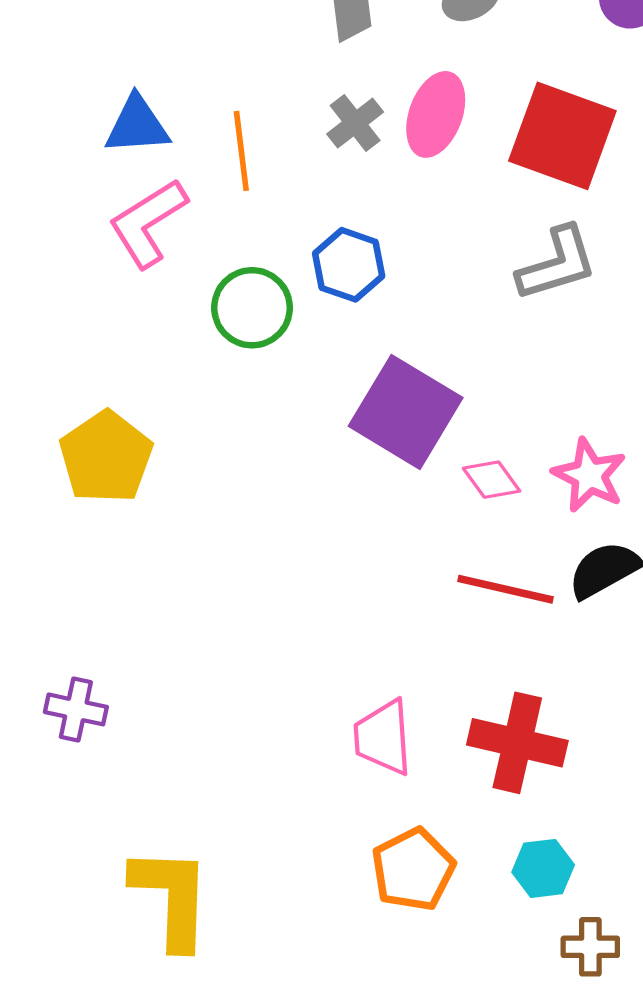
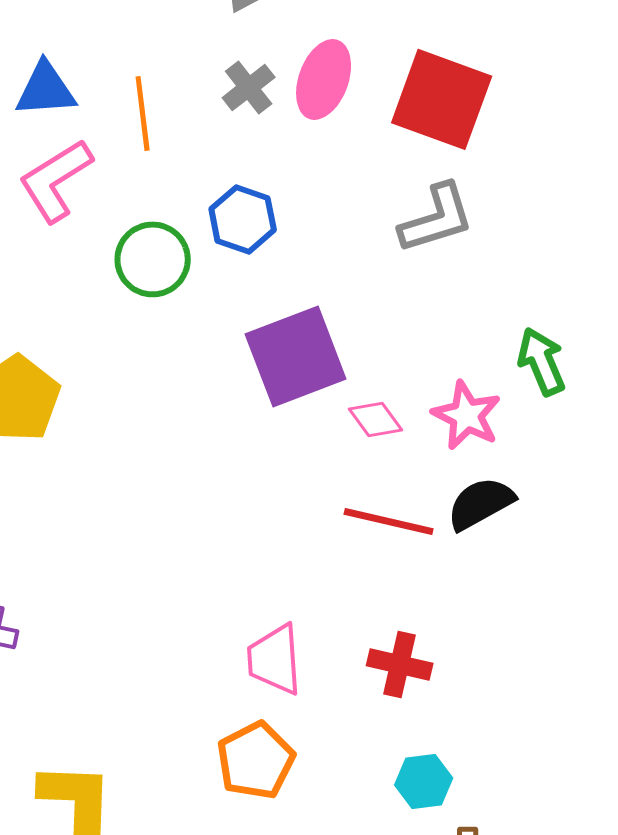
purple square: (406, 412) -> (296, 356), turned 38
red cross: (517, 743) -> (400, 664), size x0.7
orange pentagon: (413, 870) -> (256, 760), moved

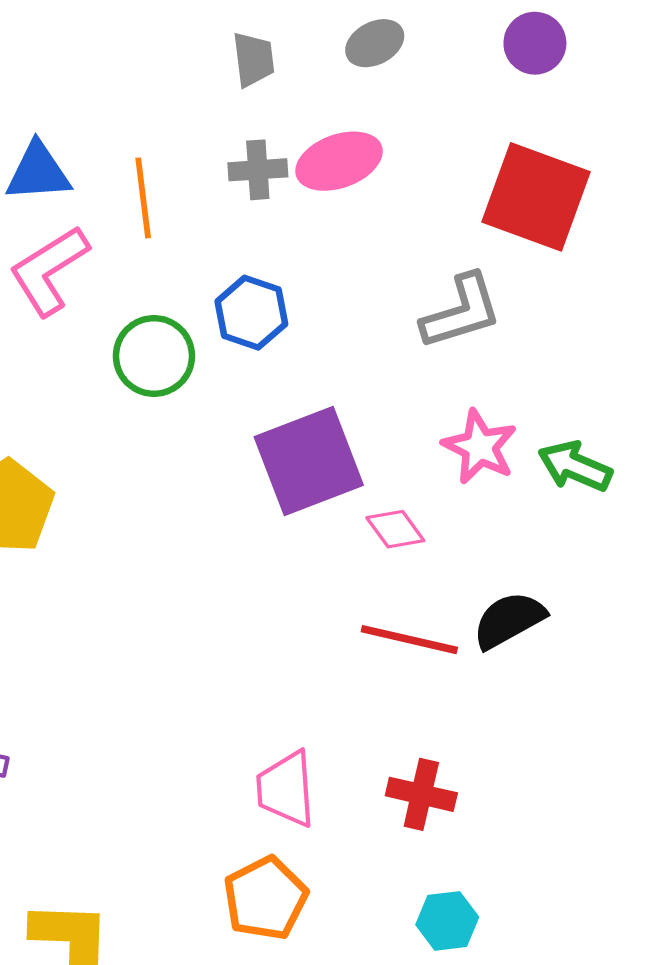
pink ellipse: (324, 79) -> (339, 161), turned 50
gray cross: (249, 87) -> (258, 170), turned 34
red square: (442, 99) -> (536, 197), moved
green arrow: (542, 361) -> (575, 466), turned -44
pink star: (467, 415) -> (480, 447), moved

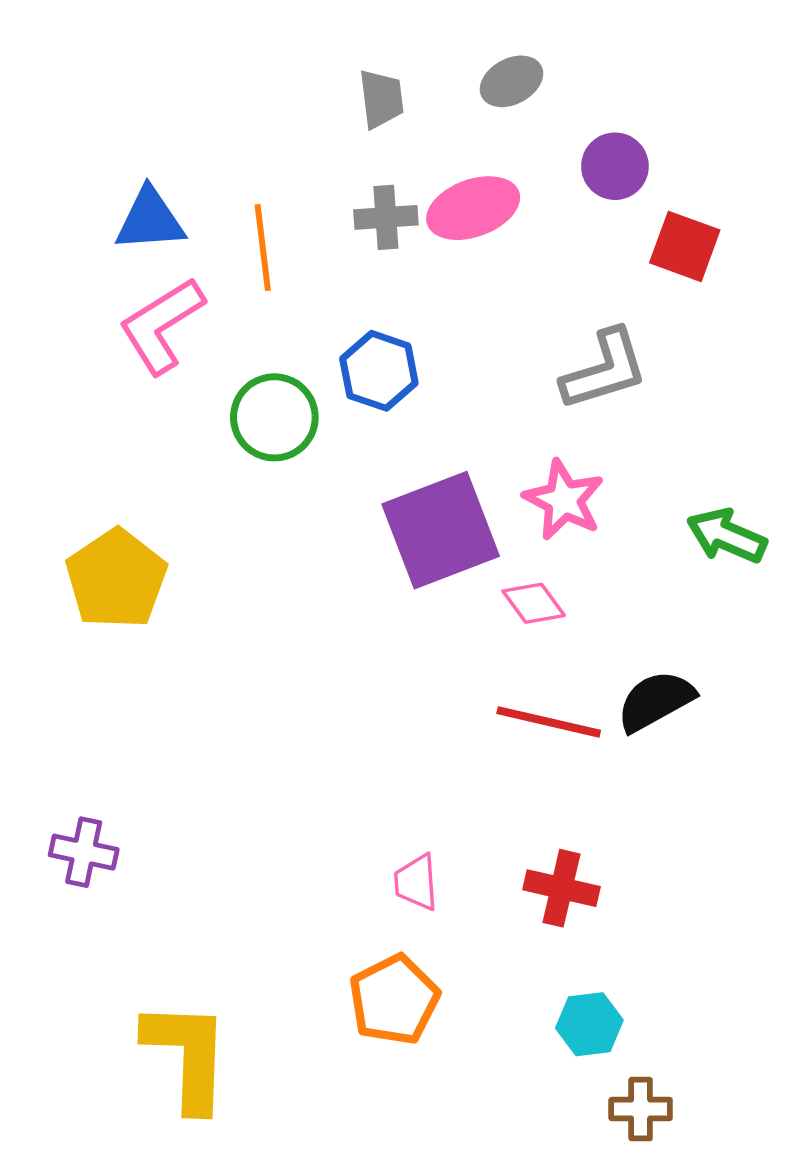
purple circle: (535, 43) -> (615, 166), moved
red square: (536, 197) -> (685, 246), size x0.6
pink star: (480, 447) -> (564, 500), moved
pink trapezoid: (286, 789) -> (416, 882), size x0.7

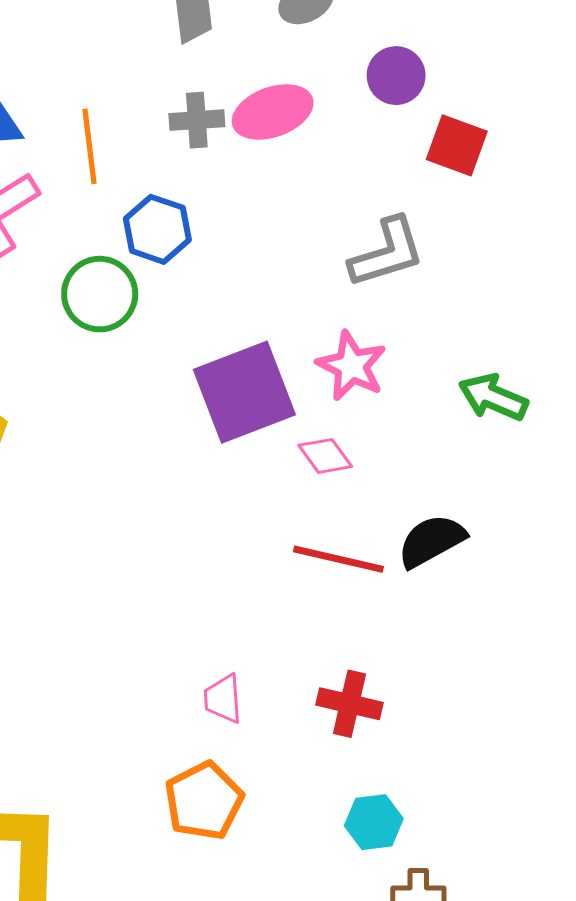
blue hexagon: (379, 371) -> (157, 229), moved

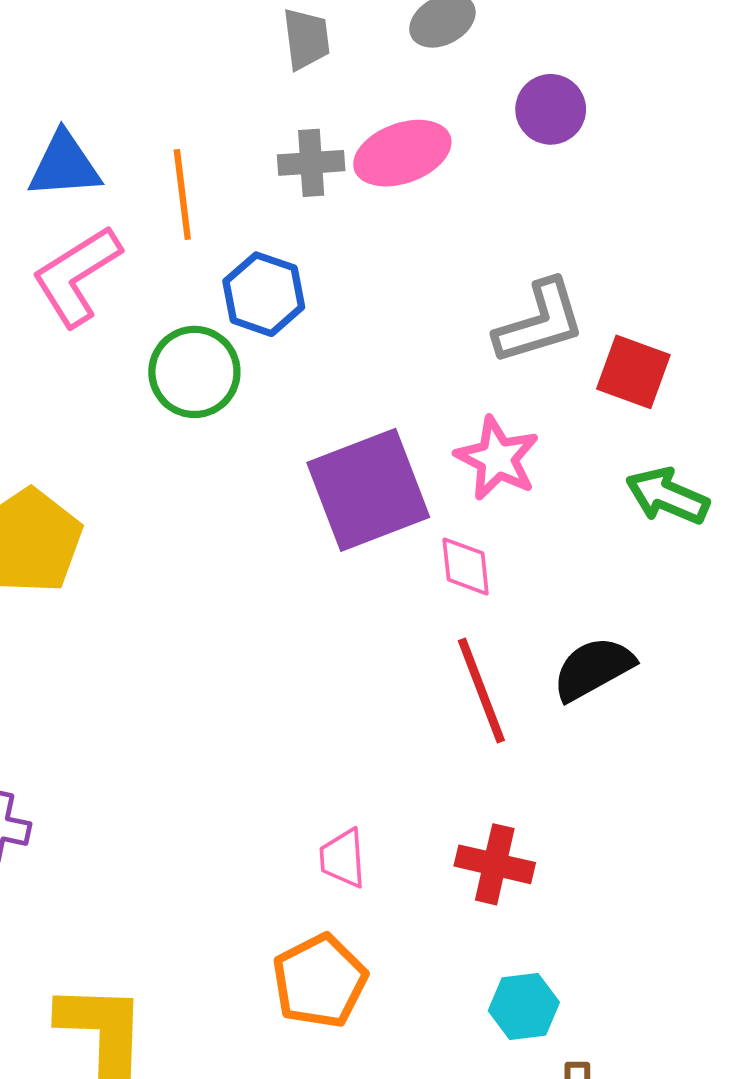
red square: (457, 145) -> (633, 372), moved
pink diamond: (325, 456) -> (466, 566), turned 30
red line: (338, 559) -> (481, 690), turned 56

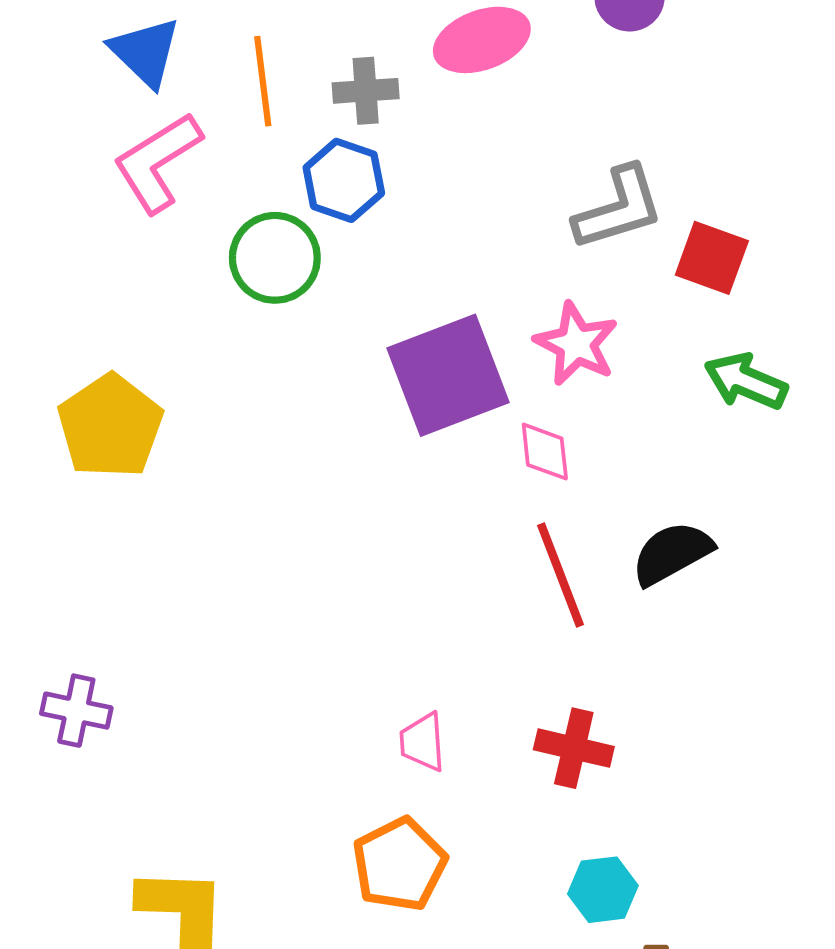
gray cross: (311, 163) -> (366, 91), moved
blue triangle: (64, 165) -> (145, 52), turned 48

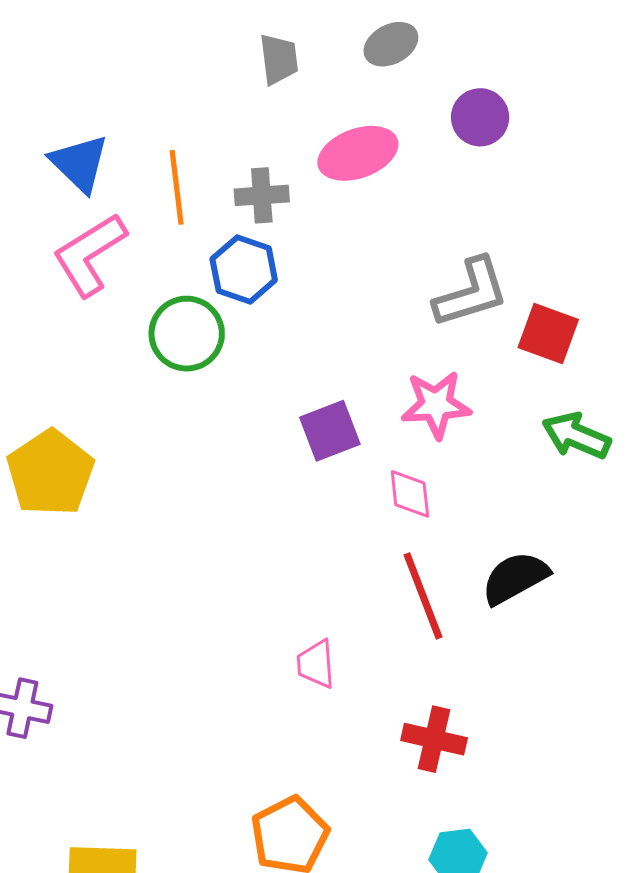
pink star: (576, 344) -> (436, 405), turned -30
purple square: (448, 375) -> (330, 431), size x0.6
pink trapezoid: (423, 742) -> (316, 664), moved

